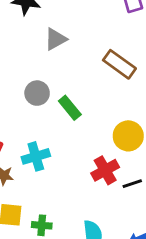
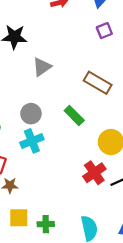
green rectangle: (70, 108) -> (74, 115), moved
cyan cross: (36, 156) -> (32, 141), moved

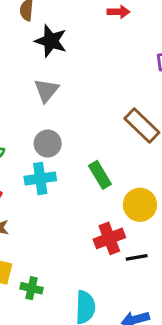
gray triangle: (42, 67) -> (46, 90), moved, turned -30
green rectangle: (74, 115) -> (100, 175), moved

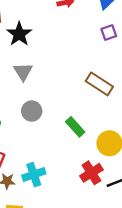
black star: (51, 41) -> (19, 34), turned 30
cyan cross: (40, 178) -> (34, 175), moved

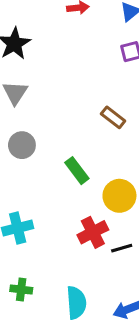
brown rectangle: (99, 84) -> (113, 117), size x0.7

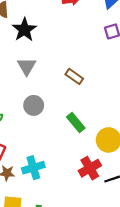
brown rectangle: (113, 117) -> (74, 76), moved

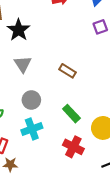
cyan cross: (33, 168) -> (32, 129), moved
red cross: (90, 168) -> (73, 147), moved, turned -30

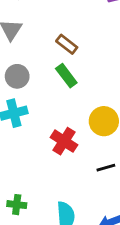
green rectangle: (71, 114) -> (66, 76), moved

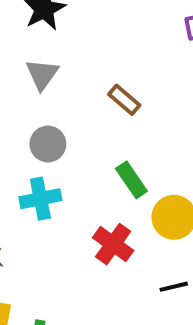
green rectangle: (66, 76) -> (131, 180), moved

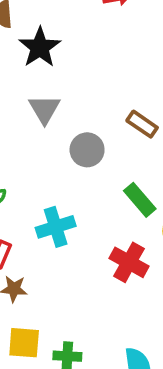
brown rectangle: (124, 100) -> (142, 124), moved
gray circle: (48, 144) -> (87, 150), moved

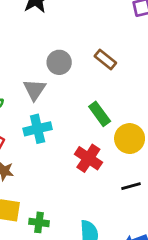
gray triangle: (45, 109) -> (35, 90), moved
gray circle: (87, 150) -> (59, 62), moved

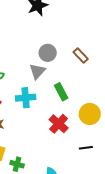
gray triangle: (35, 90) -> (37, 71), moved
green rectangle: (100, 114) -> (61, 92), moved

